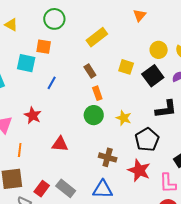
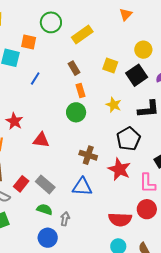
green circle: (54, 19) -> (51, 22), moved
red star: (33, 115) -> (14, 121), moved
yellow star: (124, 118) -> (114, 105), moved

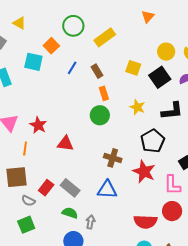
orange square: (29, 42) -> (51, 46), turned 35
blue line: (35, 79) -> (72, 68), moved

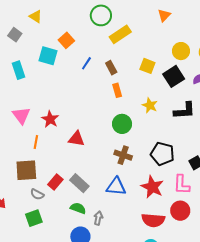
green circle: (73, 26) -> (101, 15), moved
green circle: (100, 115) -> (122, 124), moved
black pentagon: (153, 141) -> (162, 154), moved, turned -30
red star: (144, 172) -> (152, 187), moved

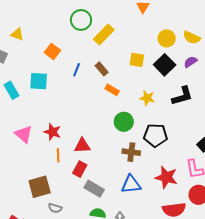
cyan square: (48, 56) -> (39, 81), moved
orange rectangle: (117, 90) -> (112, 90), turned -32
orange line: (36, 142) -> (58, 155), moved
black pentagon: (162, 154) -> (156, 135), moved
red rectangle: (55, 182) -> (80, 169), moved

